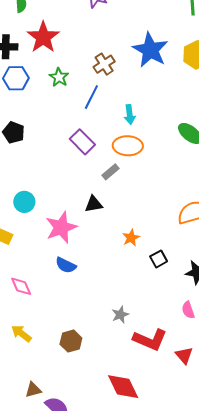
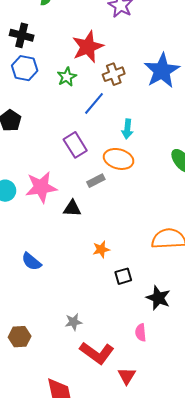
red star: (43, 37) -> (88, 47), moved
pink star: (61, 227) -> (41, 187), moved

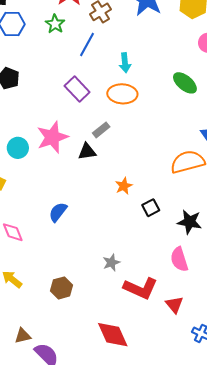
gray rectangle: (96, 181) -> (101, 130), moved
blue semicircle: (31, 262) -> (58, 212), turned 100
pink semicircle: (141, 333) -> (179, 259), size x1.4

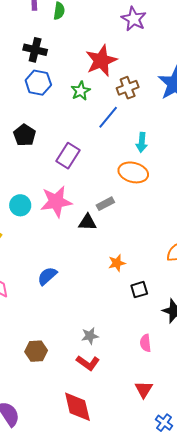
purple rectangle: (77, 89) -> (68, 156), moved, turned 65
pink semicircle: (179, 259) -> (145, 343), moved, size x0.7
red L-shape: (141, 288) -> (88, 363), moved, size x0.7

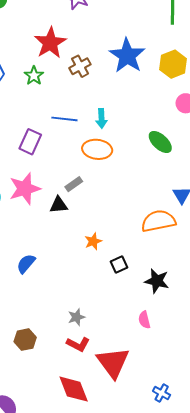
blue line: (108, 117) -> (64, 119), moved, turned 65
pink semicircle: (145, 343) -> (144, 320), moved
red triangle: (144, 389) -> (113, 363), moved, size x1.8

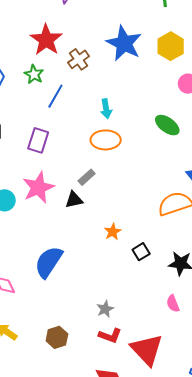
blue line: (64, 119) -> (55, 96), moved, turned -60
blue semicircle: (26, 264) -> (49, 262), size x1.6

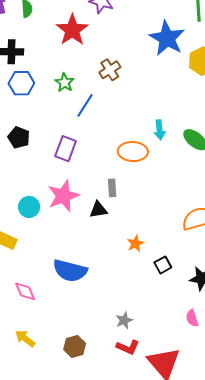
red star: (46, 40) -> (72, 30), moved
blue star: (124, 43) -> (167, 38), moved
cyan arrow: (106, 109) -> (160, 130), moved
gray rectangle: (87, 177) -> (112, 188), turned -54
blue semicircle: (49, 262) -> (70, 271), turned -112

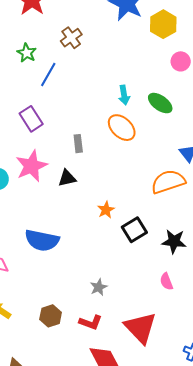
purple rectangle: (66, 149) -> (31, 119), turned -50
orange ellipse: (133, 152) -> (122, 128), moved, turned 44
gray rectangle: (112, 188) -> (78, 144), moved
black square: (163, 265) -> (134, 230), size x1.4
red L-shape: (128, 347) -> (91, 322), moved

